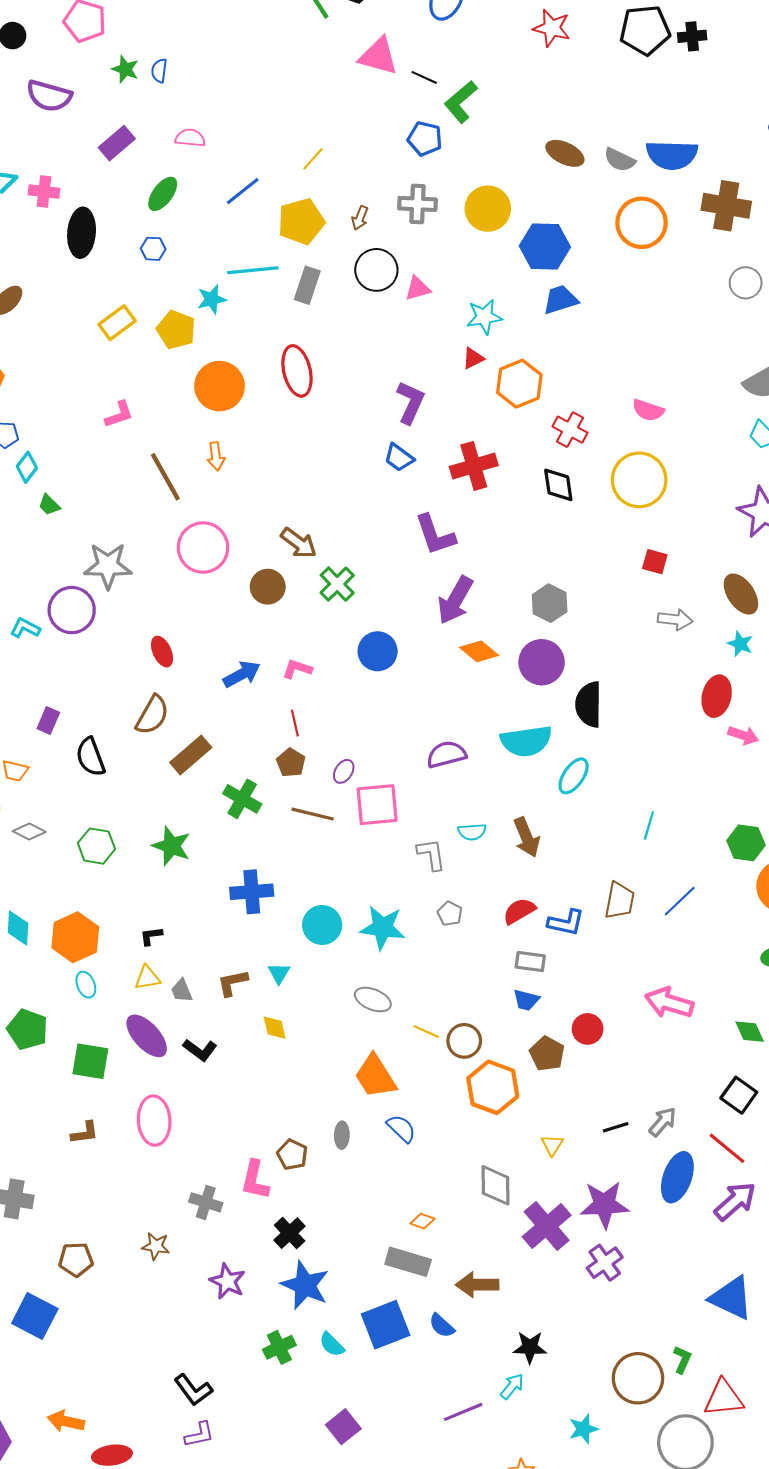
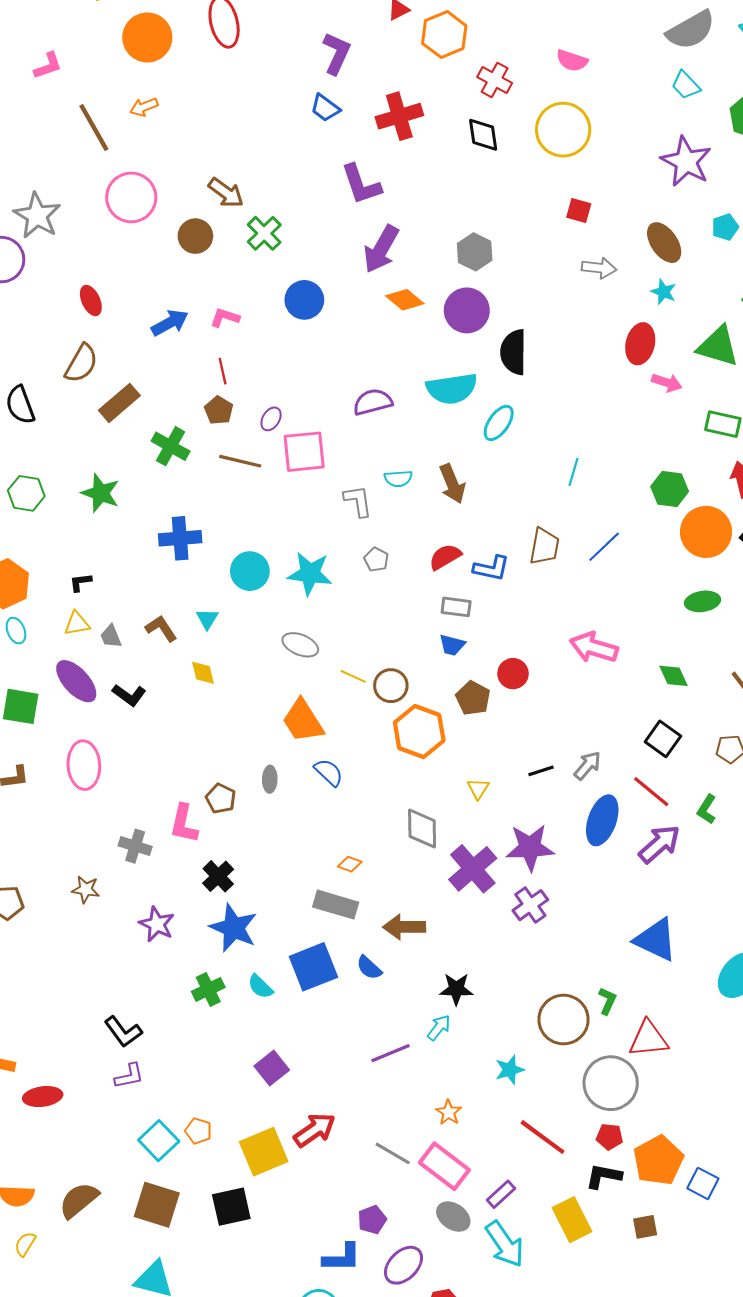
orange arrow: (216, 456) -> (144, 107), turned 76
gray star: (108, 566) -> (37, 216), turned 30
brown L-shape: (233, 983) -> (161, 628), turned 68

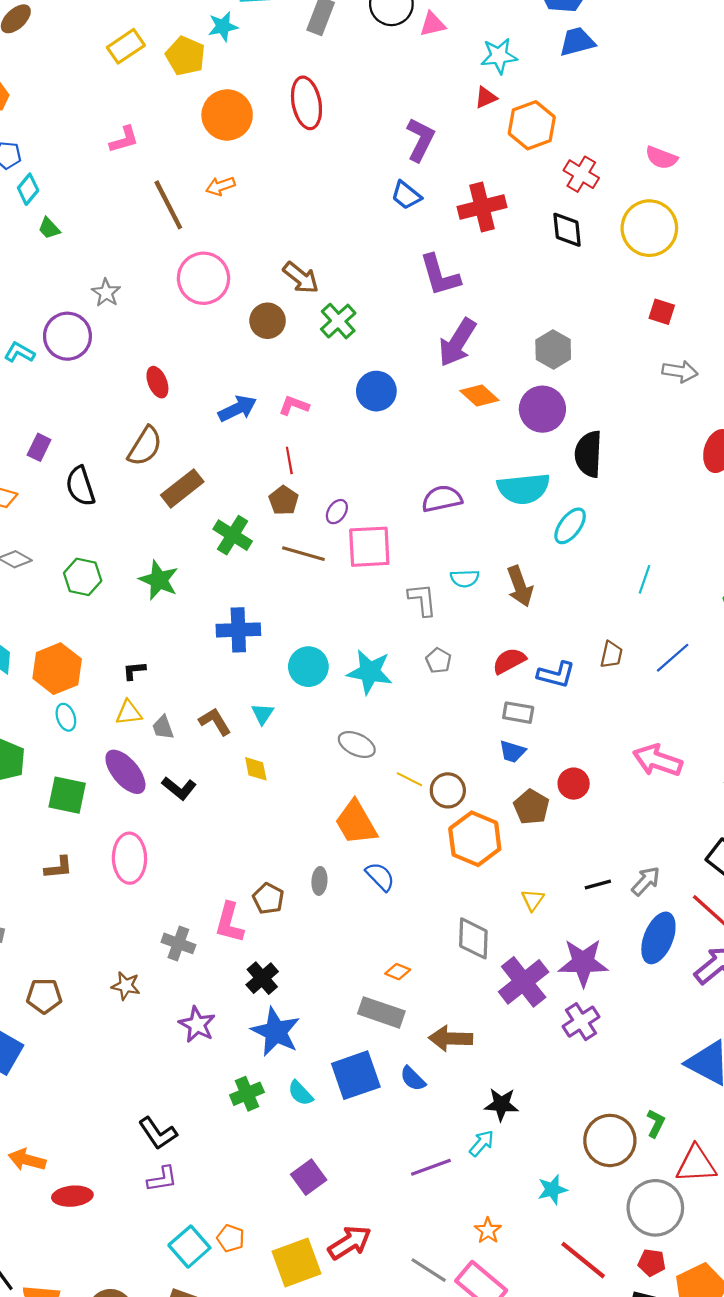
gray star: (37, 216) -> (106, 293), size x0.6
brown trapezoid: (544, 546) -> (611, 655), size x0.7

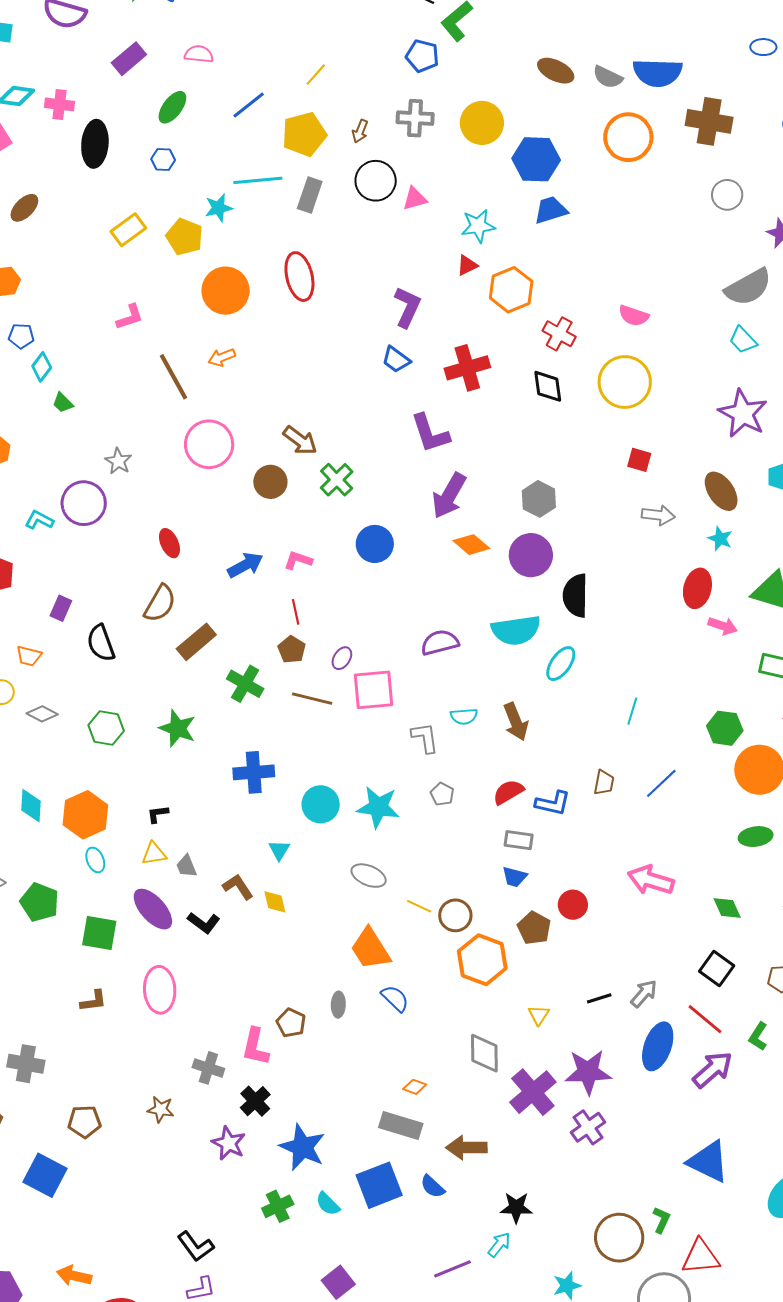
brown L-shape: (215, 721) -> (238, 887), moved
black cross: (262, 978) -> (255, 1101), moved

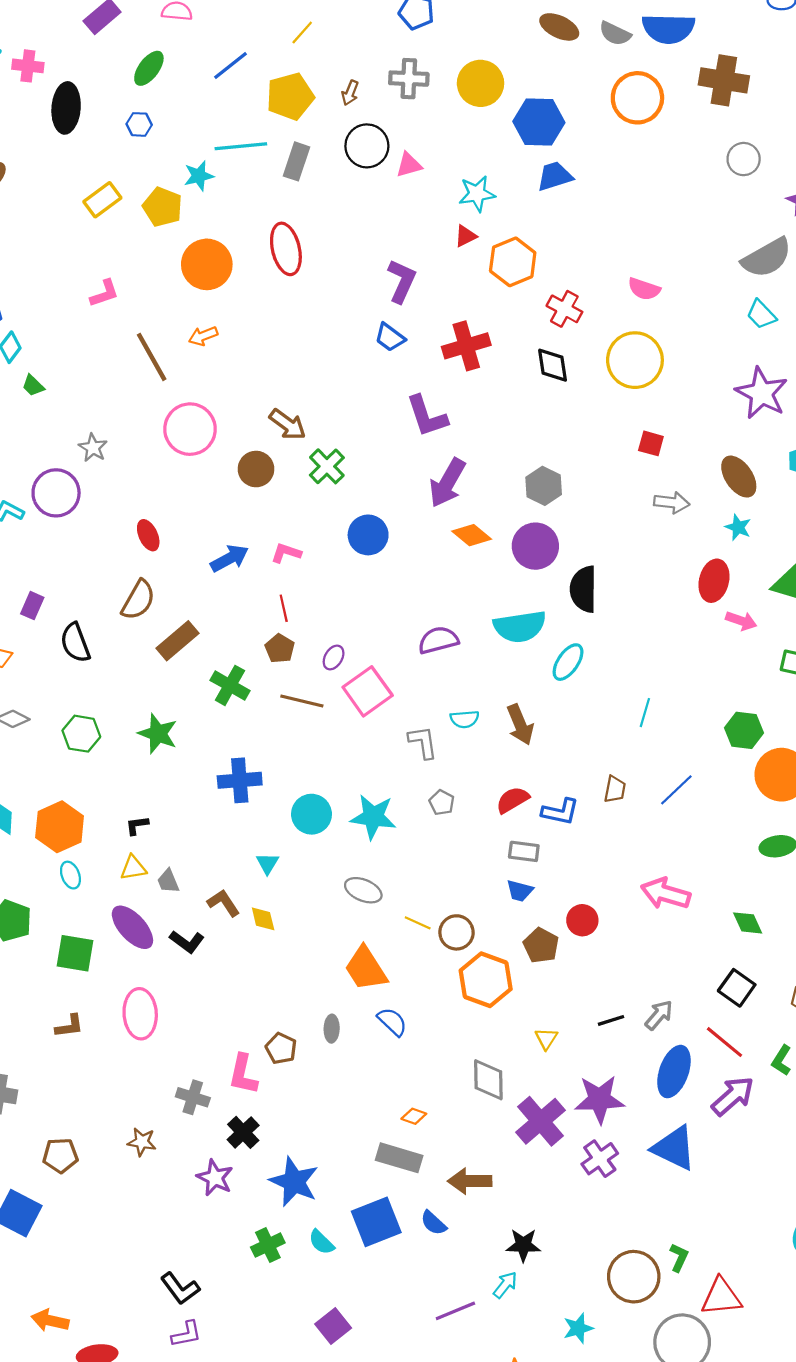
pink square: (374, 690) -> (368, 691), turned -30
blue triangle: (708, 1162) -> (674, 1148), moved

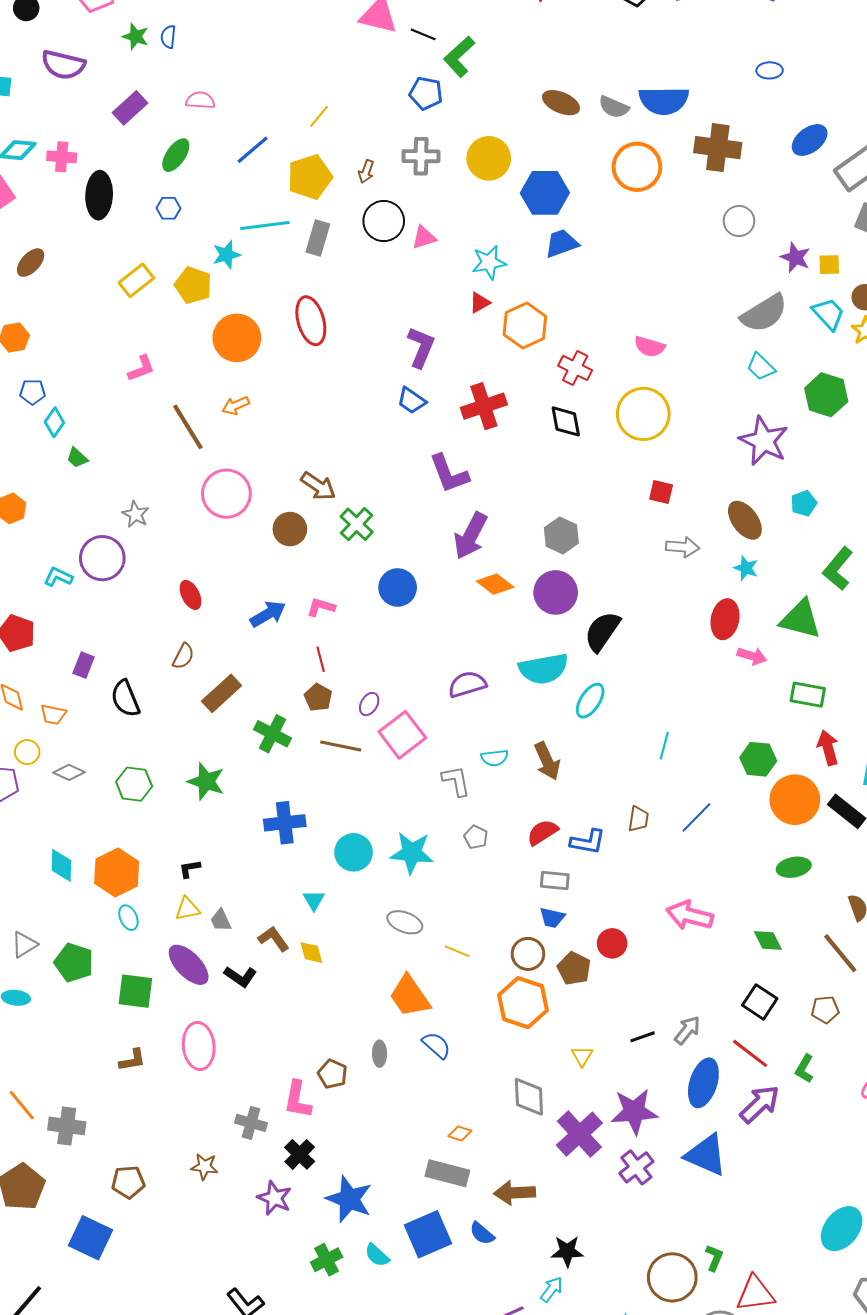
black semicircle: (583, 589) -> (602, 631), turned 36
brown semicircle: (138, 600) -> (183, 656), size x0.7
brown circle: (456, 932) -> (528, 954), moved

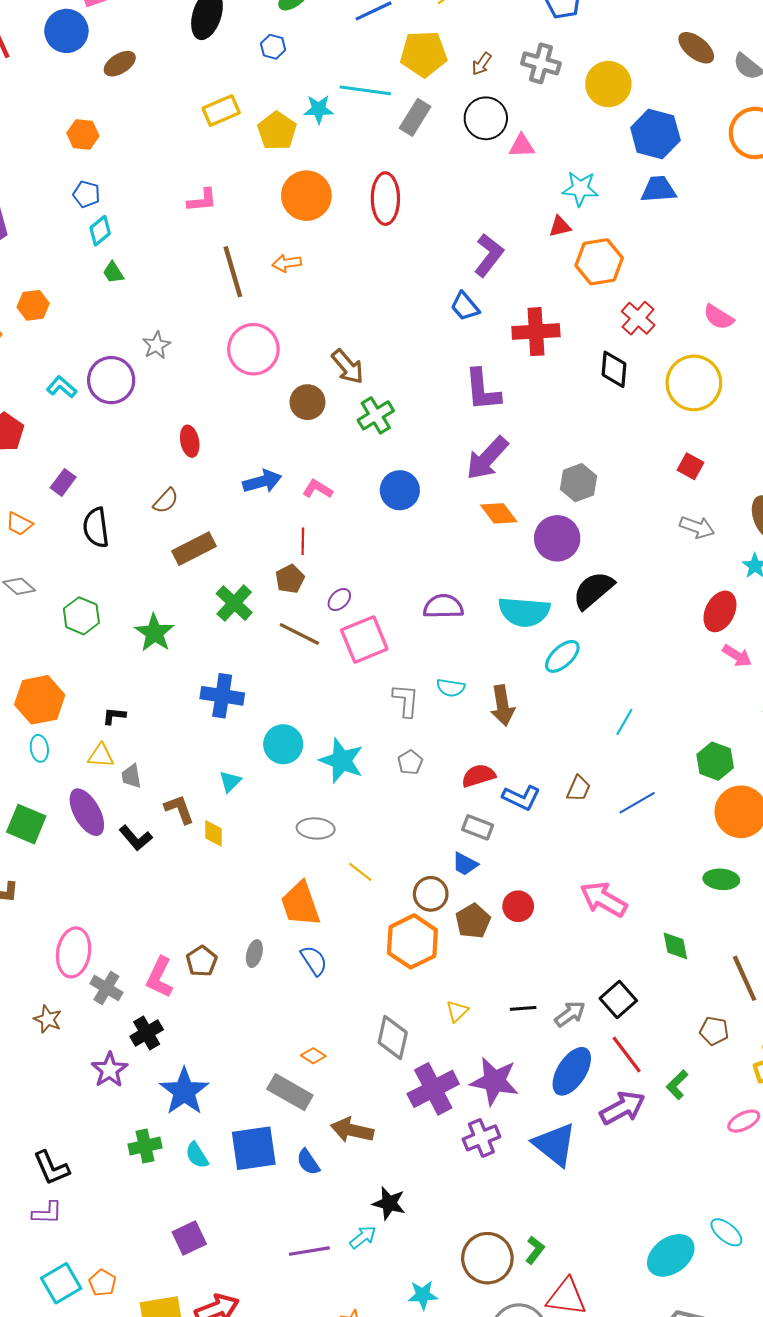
gray ellipse: (405, 922) -> (316, 828), turned -32
black square: (760, 1002) -> (618, 999), moved
pink ellipse: (199, 1046) -> (74, 952), moved

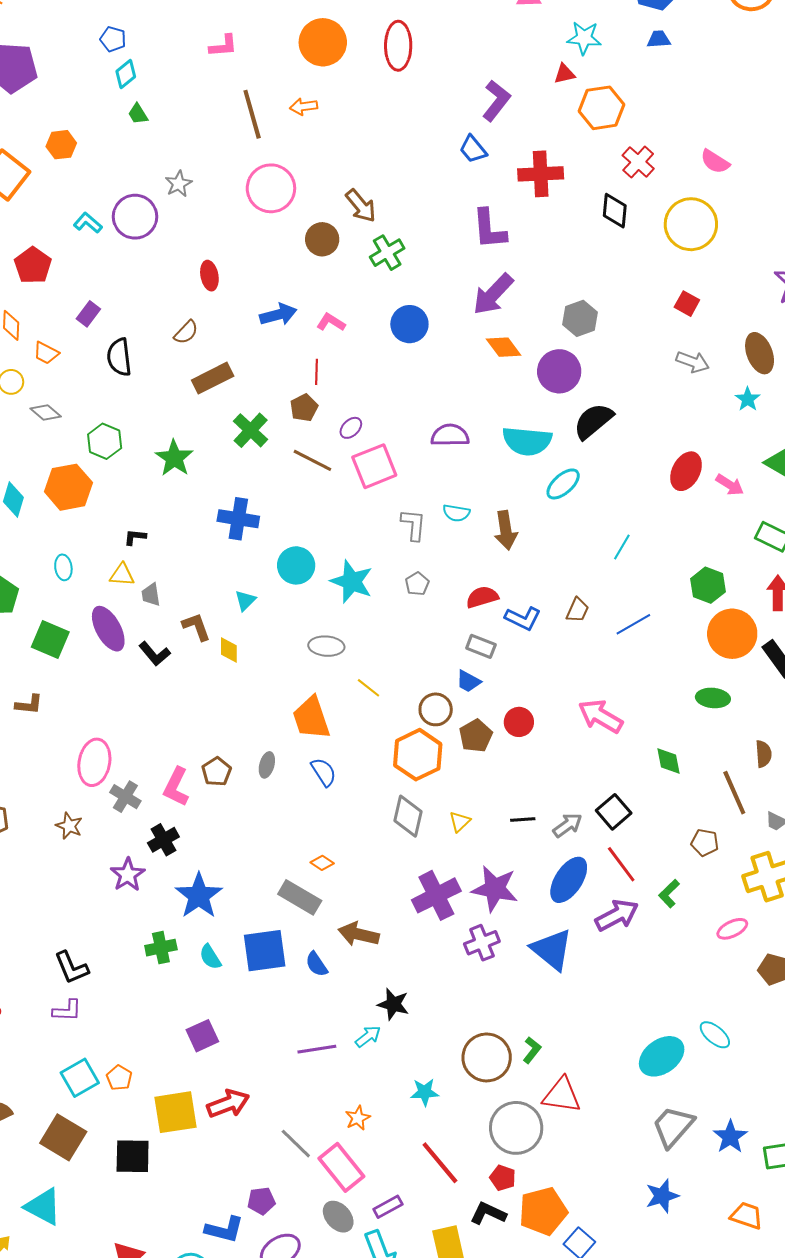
blue trapezoid: (658, 189) -> (659, 39), size x0.7
red ellipse: (720, 611) -> (686, 471), moved
orange hexagon: (40, 700) -> (68, 487), moved
gray diamond: (393, 1038) -> (408, 816), moved

